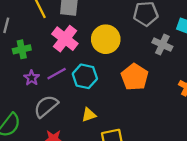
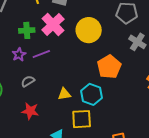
green cross: (22, 49) -> (27, 30), moved
cyan hexagon: (85, 76) -> (92, 94), moved
gray semicircle: (46, 106) -> (28, 81), size x0.6

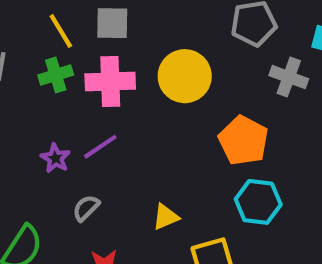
pink cross: (53, 24) -> (110, 82), turned -35
green cross: (27, 30) -> (56, 75), moved
cyan hexagon: (92, 94) -> (258, 202), moved

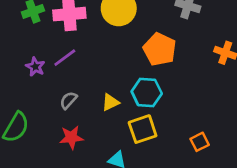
cyan hexagon: (258, 202) -> (147, 92), moved
gray semicircle: (86, 208) -> (68, 100), moved

